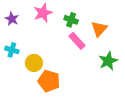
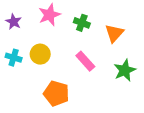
pink rectangle: (77, 41) -> (85, 61), moved
yellow circle: (34, 63) -> (40, 54), moved

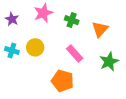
orange pentagon: (56, 93) -> (62, 81), moved

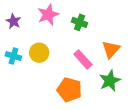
orange triangle: (100, 29) -> (111, 49), moved
green star: (109, 62) -> (110, 81), moved

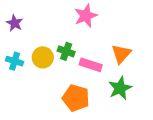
pink star: (48, 15) -> (86, 16), moved
green cross: (80, 22) -> (66, 51), moved
pink rectangle: (83, 59) -> (91, 65), turned -30

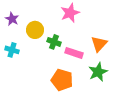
yellow circle: (43, 57) -> (35, 30), moved

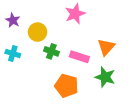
green cross: (54, 42) -> (51, 51), moved
green star: (98, 72) -> (105, 77), turned -30

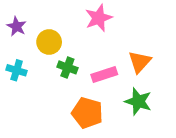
pink rectangle: (79, 57) -> (104, 75), turned -36

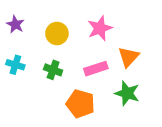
pink star: (99, 18) -> (100, 28), moved
yellow circle: (49, 42) -> (57, 34), moved
green cross: (67, 67) -> (53, 70), moved

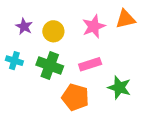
purple star: (15, 24) -> (24, 26), moved
orange triangle: (128, 57) -> (125, 19), moved, turned 35
green cross: (53, 70) -> (50, 66), size x1.5

